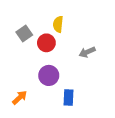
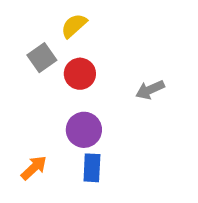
yellow semicircle: (58, 24) -> (74, 26), moved, turned 42
blue rectangle: (69, 98) -> (92, 168), moved

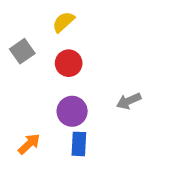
gray square: (42, 58) -> (22, 51), moved
gray arrow: (150, 90) -> (129, 101), moved

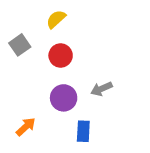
gray arrow: (129, 101) -> (101, 89), moved
blue rectangle: (79, 144) -> (83, 131), moved

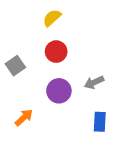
gray square: (20, 45) -> (15, 66), moved
blue rectangle: (83, 131) -> (100, 122), moved

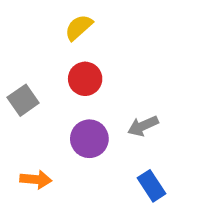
orange arrow: (24, 118) -> (36, 179), turned 48
blue rectangle: (100, 122) -> (151, 186), turned -36

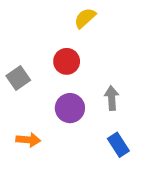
yellow semicircle: (79, 27) -> (85, 18), moved
gray arrow: (143, 126) -> (112, 98), turned 110

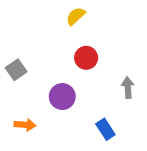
red circle: (67, 61) -> (86, 58), moved
gray arrow: (112, 98) -> (128, 88), moved

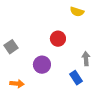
yellow semicircle: (76, 16) -> (77, 12), moved, turned -120
blue rectangle: (105, 129) -> (76, 78), moved

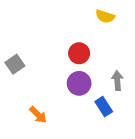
purple circle: (42, 65) -> (79, 83), moved
orange arrow: (17, 84) -> (38, 115), moved, turned 40

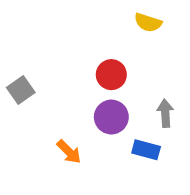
blue rectangle: (104, 107) -> (146, 150), turned -42
orange arrow: (38, 115) -> (69, 152), moved

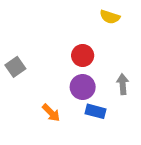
blue rectangle: (146, 150) -> (96, 111), moved

